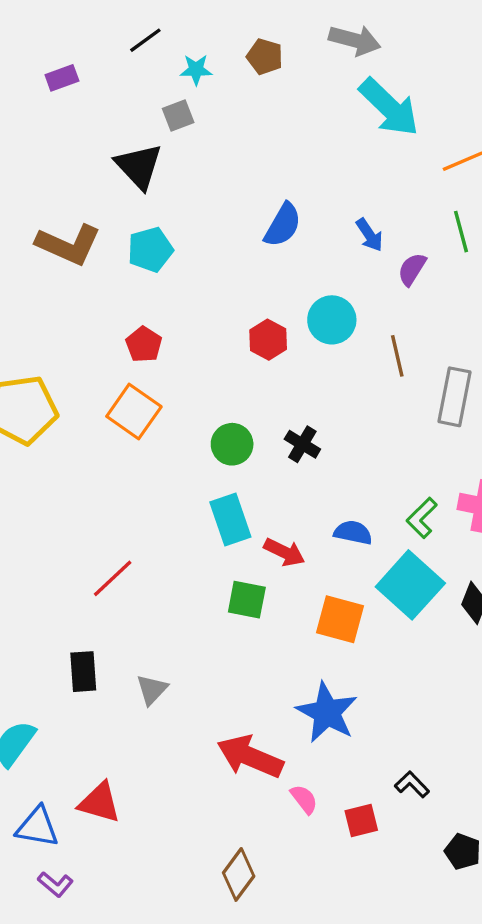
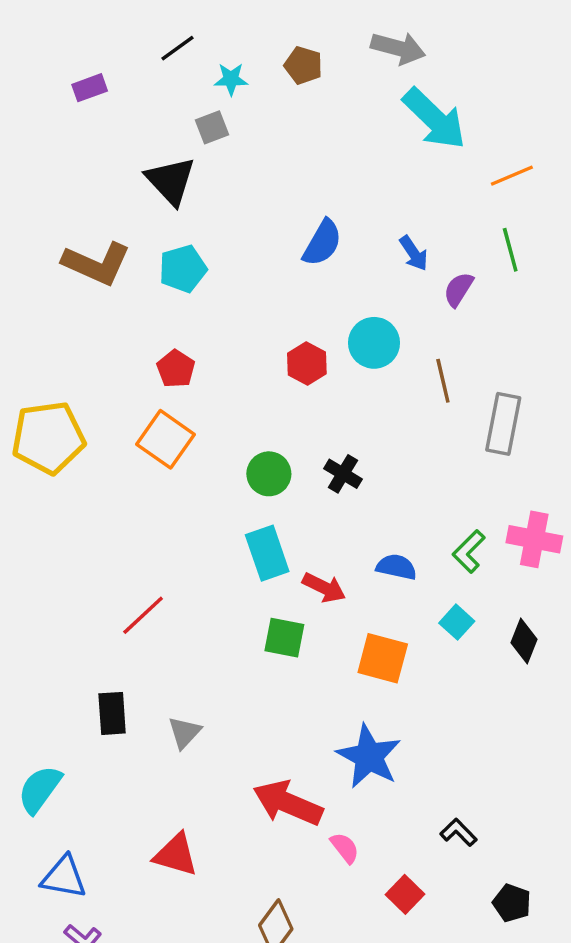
cyan square: (410, 585) -> (457, 622), size x0.5
red triangle: (100, 802) -> (176, 855), moved
red square: (361, 820) -> (405, 894), moved, turned -32

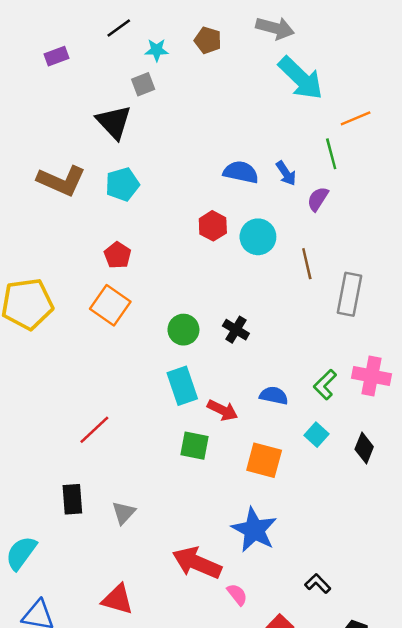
blue semicircle: (322, 243) -> (241, 172), moved, turned -108
green line: (510, 250) -> (331, 154), moved
red hexagon: (307, 364) -> (213, 226), moved

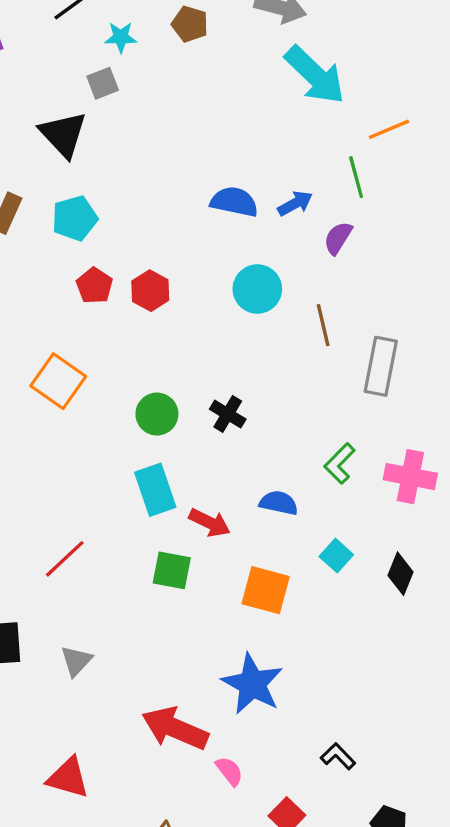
blue arrow: (286, 173) -> (295, 203), turned -85
red hexagon: (213, 226) -> (150, 291), moved
red pentagon: (118, 255) -> (94, 286), moved
green L-shape: (325, 385) -> (340, 463), moved
red line: (94, 430) -> (65, 559), moved

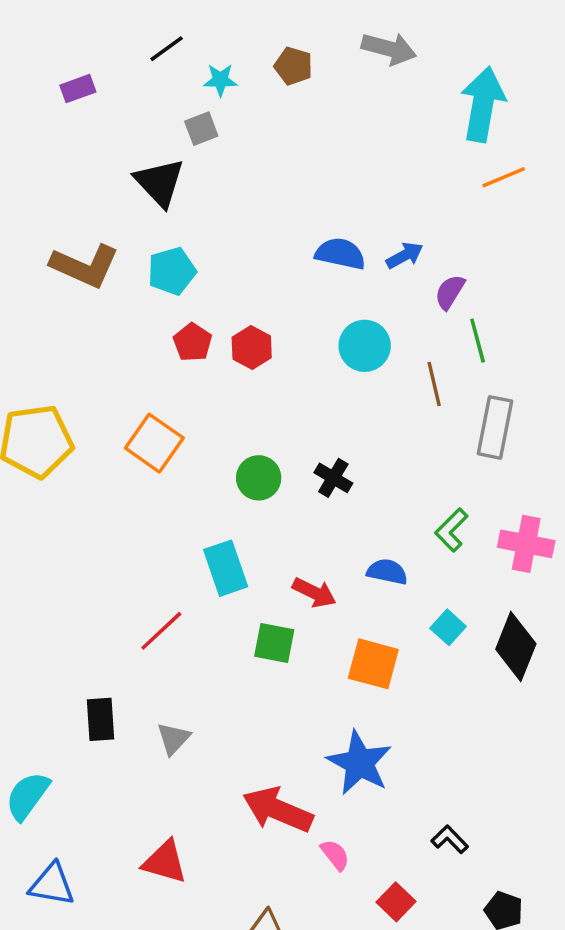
cyan arrow: (315, 75) -> (483, 104), moved, turned -124
green line: (356, 177) -> (478, 341), moved
cyan rectangle: (155, 490) -> (226, 568), moved
black diamond: (400, 574) -> (516, 646), size x1.5

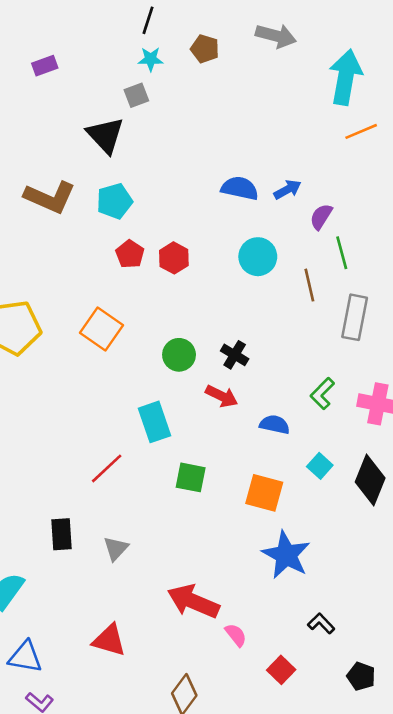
black line: (167, 49) -> (148, 20), moved, turned -36
red arrow: (314, 593) -> (222, 396), moved
blue star: (359, 763) -> (286, 555), moved

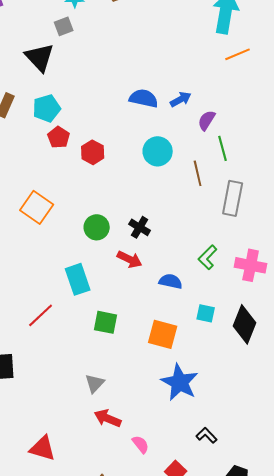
red pentagon: (130, 254) -> (59, 137), moved
cyan square: (320, 466) -> (206, 313), turned -30
gray triangle: (116, 548) -> (95, 383), moved
red arrow: (193, 601) -> (108, 418), size x0.7

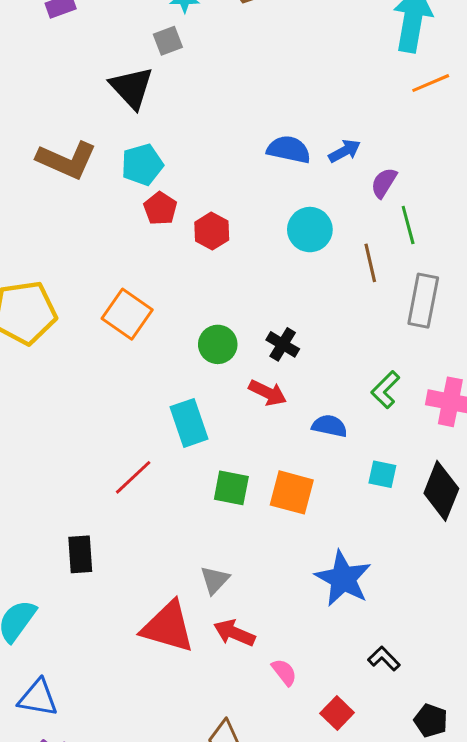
orange square: (163, 334) -> (292, 492), moved
red triangle: (43, 448) -> (168, 627), moved, size x1.4

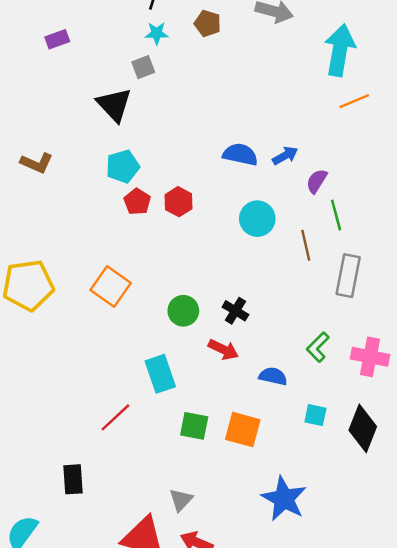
brown L-shape: (67, 160) -> (37, 163), moved, size x0.7
red hexagon: (212, 231) -> (178, 202), moved

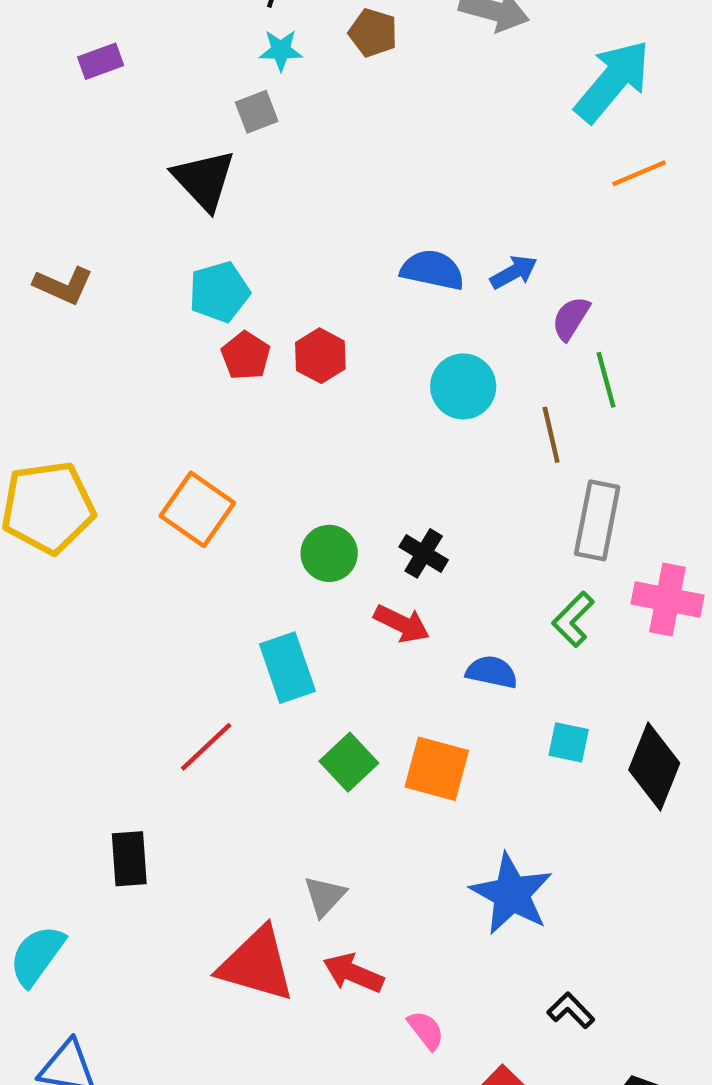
cyan arrow: (340, 50) -> (613, 81), turned 30
gray rectangle: (348, 276) -> (597, 520), moved
pink cross: (370, 357) -> (668, 600), moved
green square: (194, 426) -> (349, 762), turned 36

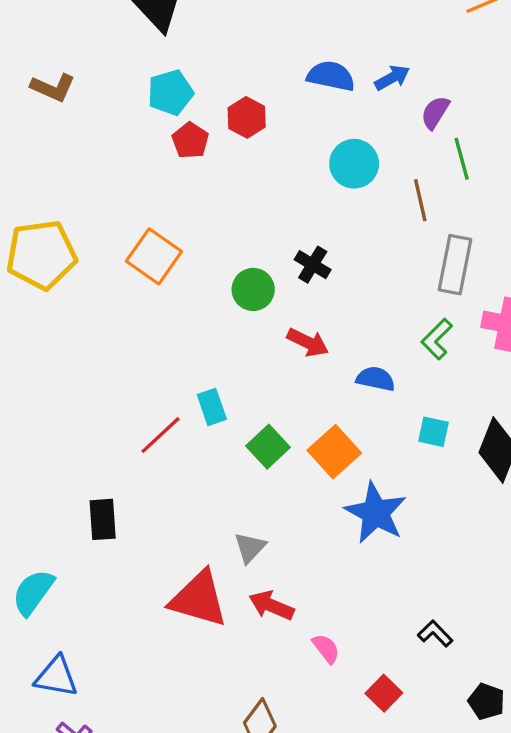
red hexagon: (320, 356) -> (247, 117), moved
black cross: (424, 553) -> (313, 265), moved
cyan rectangle: (287, 668) -> (212, 407), moved, size x0.7
orange square: (437, 769) -> (334, 452), turned 33
blue star: (512, 894) -> (376, 513), moved

